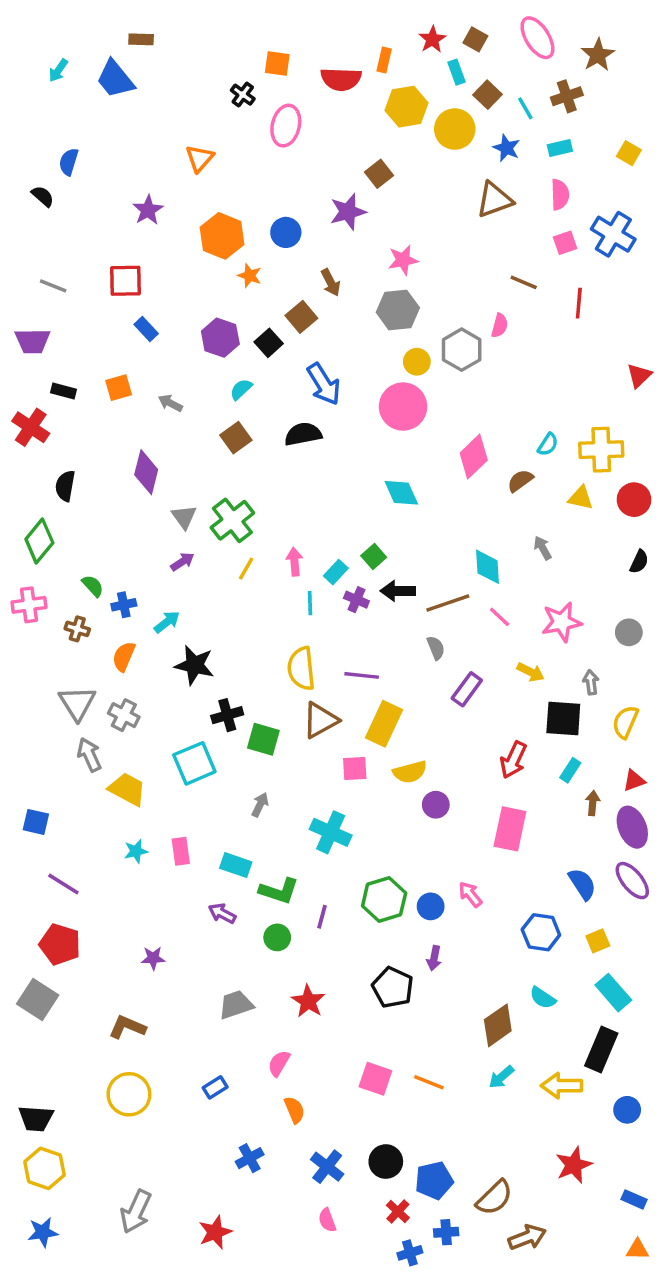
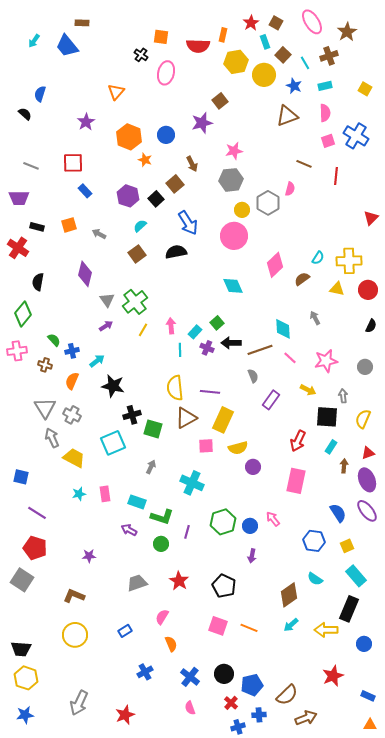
black pentagon: (393, 987) -> (224, 586), moved

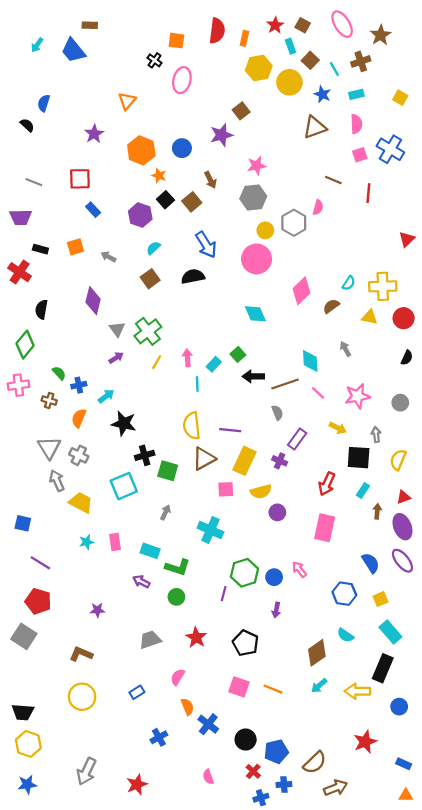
red semicircle: (198, 46) -> (217, 31), moved, turned -85
black square: (156, 199) -> (165, 200), moved
purple cross: (207, 348) -> (280, 461), moved
purple line: (187, 532) -> (224, 594), moved
blue cross: (190, 677) -> (208, 724), moved

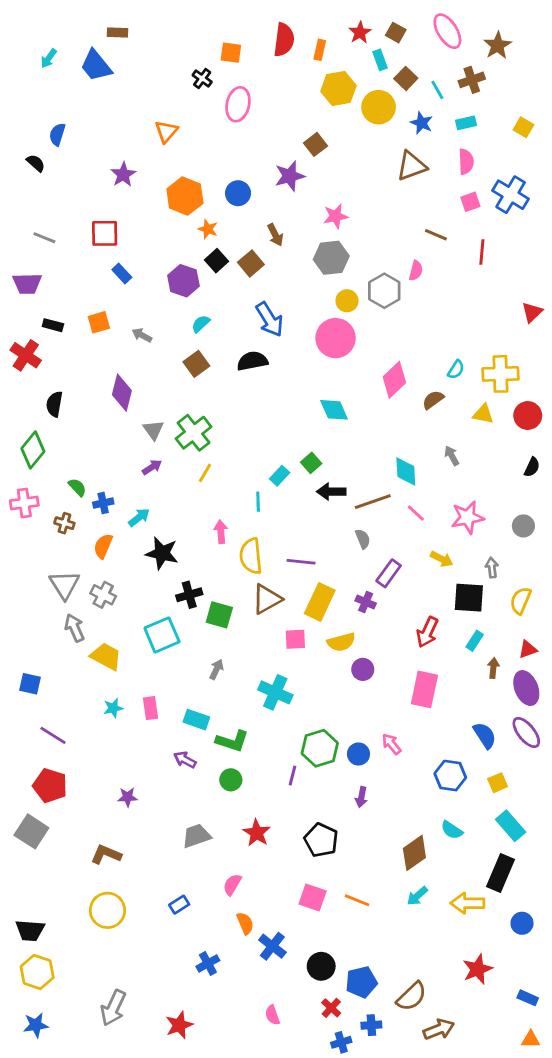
pink arrow: (187, 358) -> (221, 532), moved

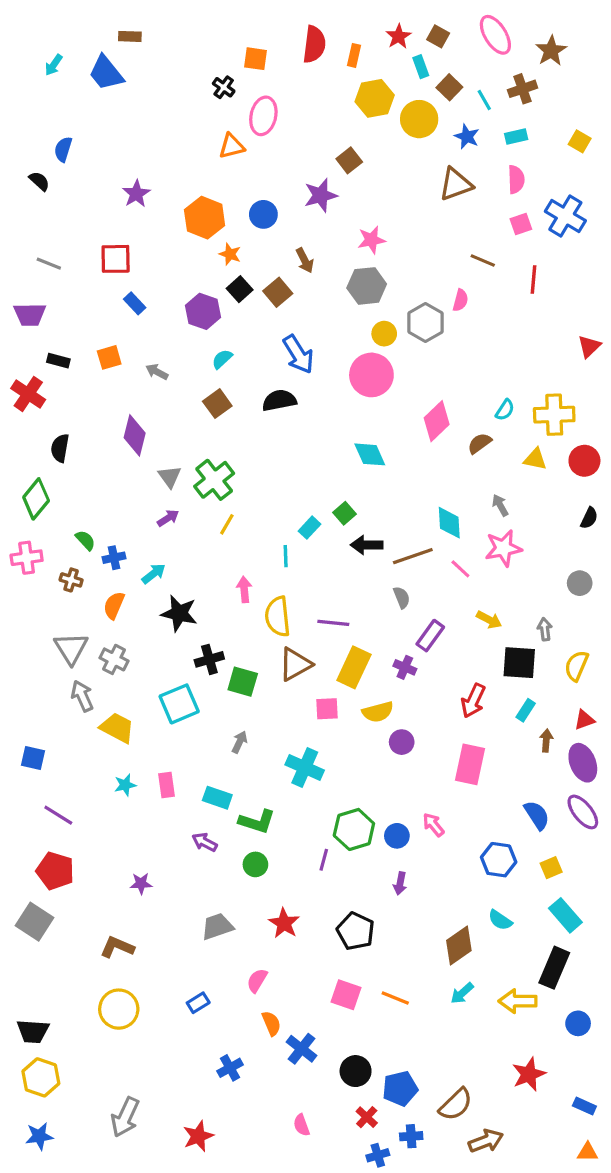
orange triangle: (166, 132) -> (232, 146), moved, turned 35
pink star: (467, 517) -> (503, 548), moved

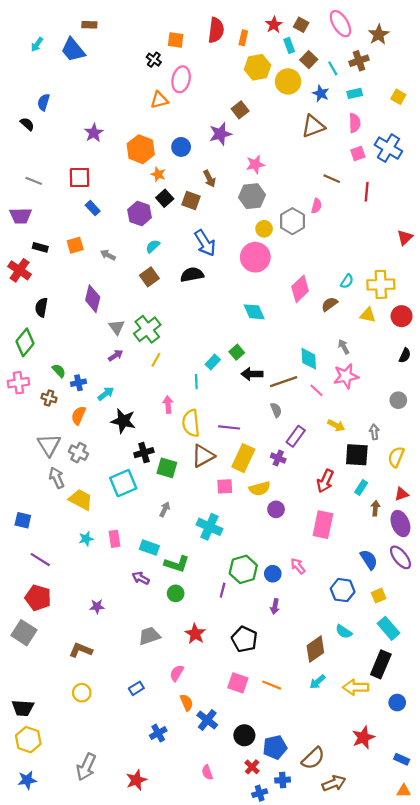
brown square: (278, 292) -> (191, 200), turned -30
yellow circle: (119, 1009) -> (82, 693), size x0.7

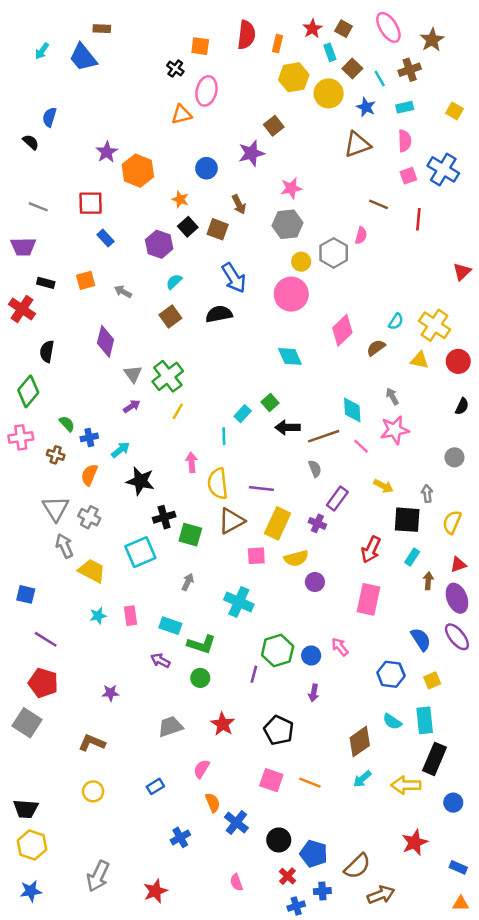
orange hexagon: (141, 149) -> (138, 171), moved
yellow cross: (381, 284) -> (435, 325), turned 36
cyan rectangle: (388, 628) -> (425, 720), moved, turned 35
blue pentagon: (275, 747) -> (314, 854), turned 30

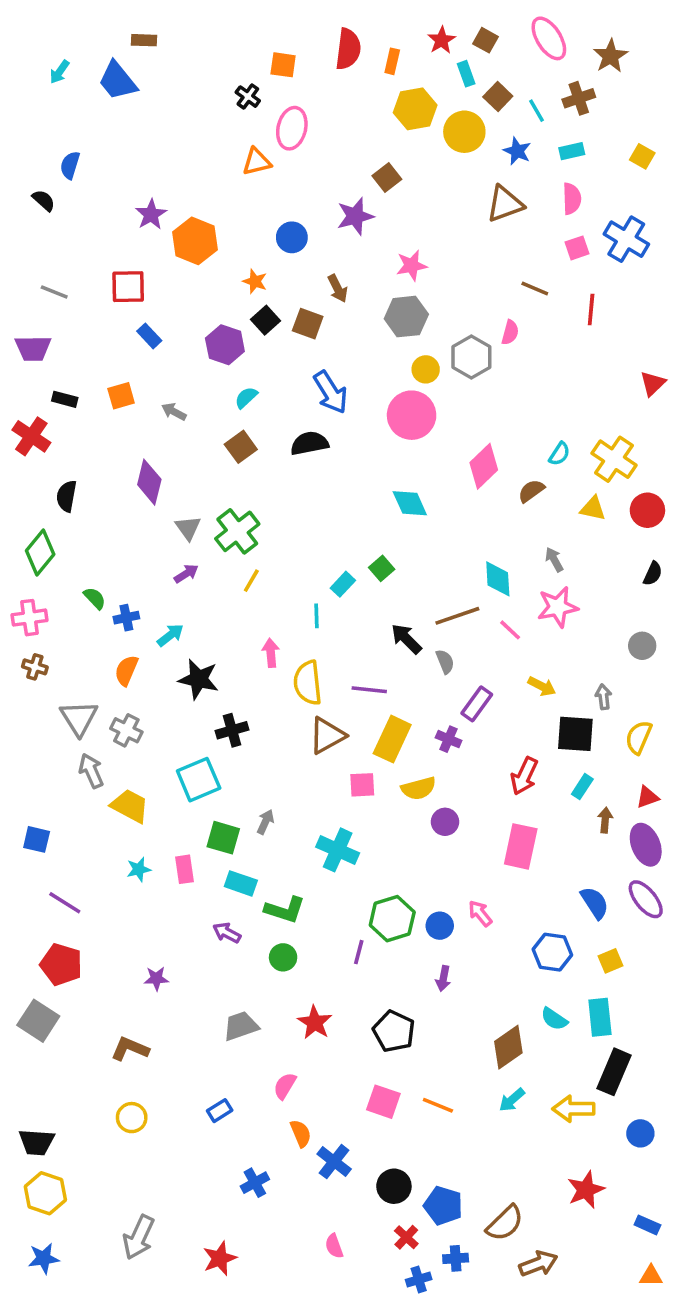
black arrow: (287, 427) -> (406, 639), moved, turned 45
brown cross: (56, 455) -> (35, 667), moved
green square: (190, 535) -> (223, 838), moved

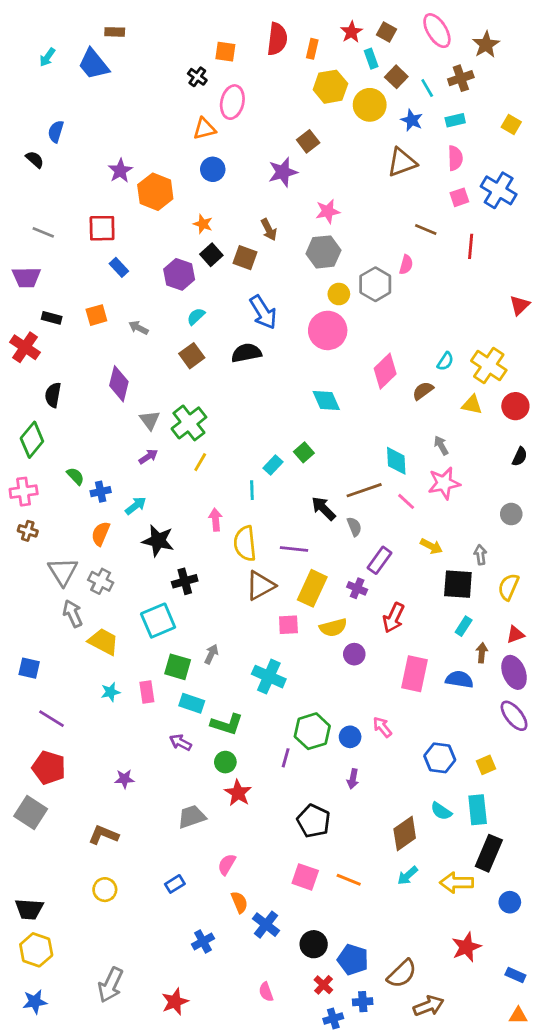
blue circle: (292, 237) -> (213, 169), moved
red arrow: (524, 776) -> (394, 618), moved
blue semicircle: (595, 903) -> (459, 679), moved, turned -48
red star: (315, 1022) -> (238, 793), moved

